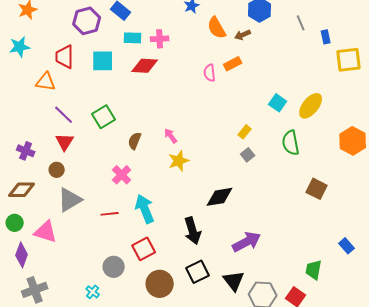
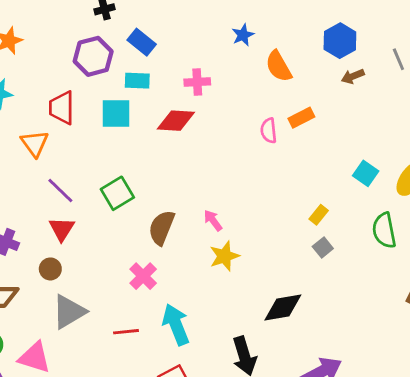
brown arrow: (243, 35) -> (353, 76), moved
cyan rectangle: (133, 38) -> (137, 81), moved
orange triangle: (46, 82) -> (35, 143), turned 45
brown semicircle: (135, 141) -> (162, 228), size x1.4

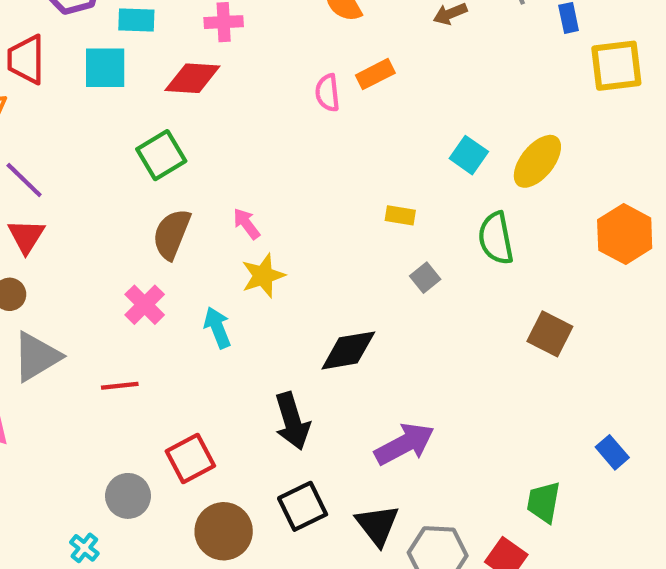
green square: (117, 193) -> (161, 155), moved
yellow rectangle: (319, 215) -> (400, 215), turned 60
gray square: (323, 248) -> (425, 278), moved
cyan arrow: (176, 325) -> (217, 328), moved, size x0.7

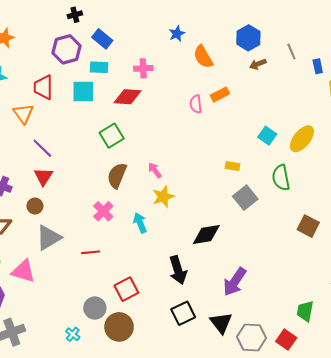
gray square: (425, 278) -> (245, 198), size x1.6
purple arrow: (404, 444) -> (235, 282), turned 152
brown circle: (224, 531) -> (119, 327), moved

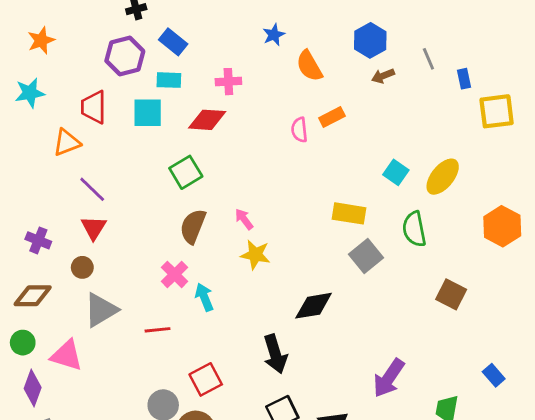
orange triangle: (23, 114) -> (67, 143), turned 45
yellow rectangle: (233, 166) -> (349, 213), size x1.6
yellow star: (163, 197) -> (255, 255), turned 30
cyan arrow: (140, 223) -> (204, 297), moved
purple arrow: (235, 282) -> (389, 378), moved

